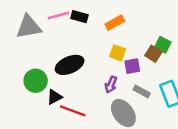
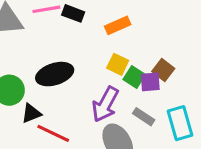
green square: (163, 45) -> (134, 77), moved
purple square: (132, 66) -> (150, 82), moved
purple arrow: (111, 85) -> (105, 104), size x1.6

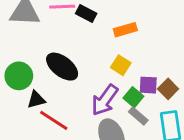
brown square: (163, 70) -> (168, 89), moved
black ellipse: (55, 74) -> (62, 67), turned 48
green square: (134, 77) -> (133, 97), moved

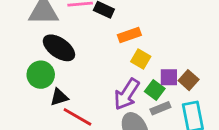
orange rectangle: (125, 30) -> (129, 35), moved
black ellipse: (62, 67) -> (59, 48), moved
gray rectangle: (138, 116) -> (160, 108), turned -60

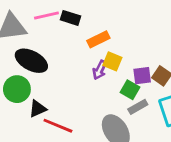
purple arrow: (127, 94) -> (100, 70), moved, size x0.6

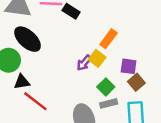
orange rectangle: (98, 39) -> (109, 39), moved, turned -42
purple square: (142, 76) -> (129, 66), moved

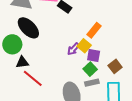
purple square: (129, 66) -> (94, 56), moved

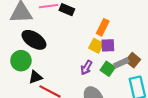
purple arrow: (73, 49) -> (86, 68), moved
purple square: (94, 56) -> (108, 45), moved
gray rectangle: (92, 83) -> (121, 63), moved

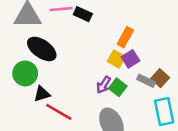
purple square: (108, 45) -> (131, 59), turned -32
gray rectangle: (121, 63) -> (146, 81), turned 48
green square: (108, 69) -> (118, 87), moved

